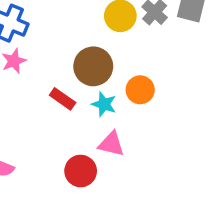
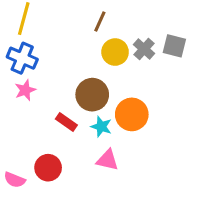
orange circle: (140, 90) -> (132, 114), size x1.4
red circle: (81, 171) -> (48, 168), moved

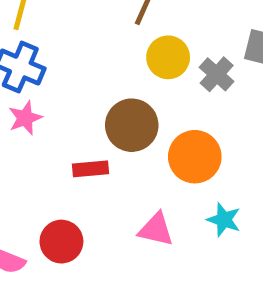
gray cross: (144, 49) -> (217, 74), moved
red rectangle: (66, 122) -> (91, 169), turned -40
cyan star: (101, 127) -> (224, 220), moved

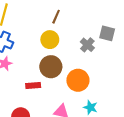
yellow circle: (168, 57) -> (50, 40), moved

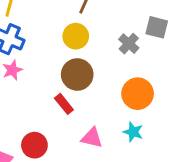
orange circle: (78, 80) -> (138, 94), moved
red rectangle: (33, 85) -> (64, 104), moved, turned 56

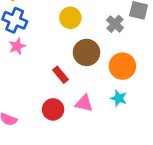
brown circle: (77, 74) -> (86, 52), moved
red circle: (34, 145) -> (53, 109), moved

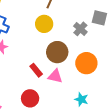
cyan star: (119, 98) -> (81, 99), moved
pink triangle: (84, 103) -> (55, 76), moved

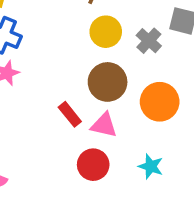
yellow circle: (44, 24) -> (106, 32), moved
red circle: (30, 98) -> (93, 165), moved

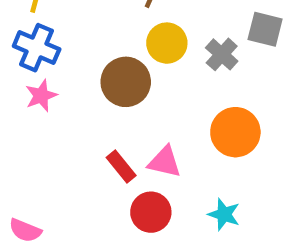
brown circle: (108, 82) -> (126, 82), moved
red rectangle: (70, 114) -> (121, 166), moved

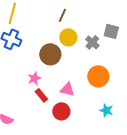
pink star: (41, 96) -> (34, 78), moved
red rectangle: (121, 166) -> (41, 95), moved
cyan star: (224, 214) -> (106, 110), moved

